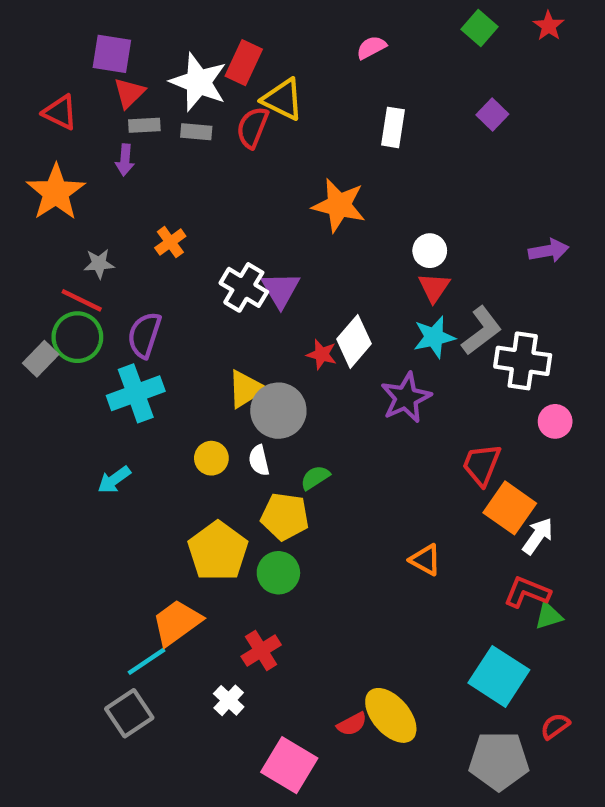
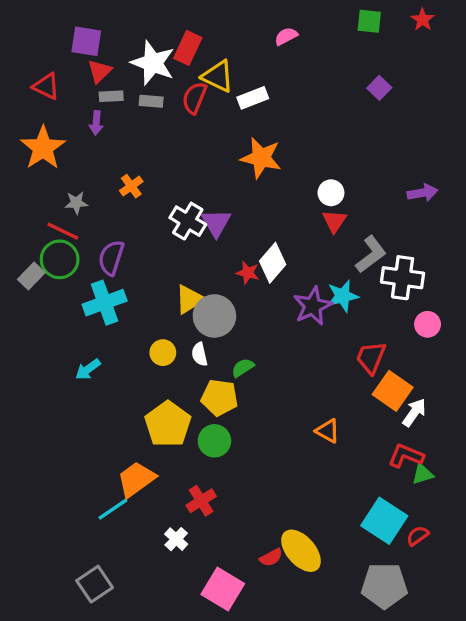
green square: (479, 28) -> (369, 21), turned -35
white rectangle: (393, 127) -> (253, 98), moved, turned 60
cyan star: (434, 337) -> (343, 296), moved
gray square: (129, 713) -> (95, 584), moved
red semicircle: (555, 726) -> (418, 536), moved

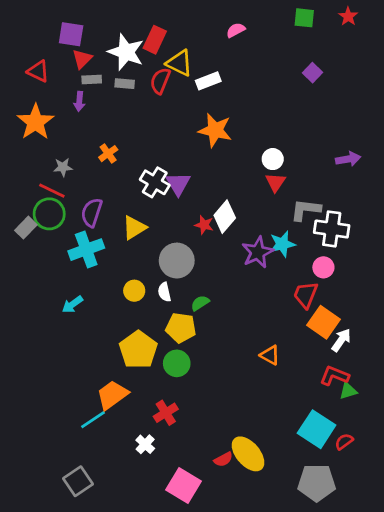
gray L-shape: (371, 254) -> (306, 210), turned -136
yellow triangle: (189, 299) -> (134, 228), moved
pink circle: (428, 324) -> (323, 267), moved

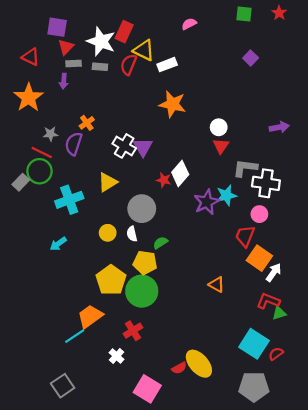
purple semicircle: (92, 213) -> (74, 144), moved
green circle: (177, 363) -> (142, 291), size x1.5

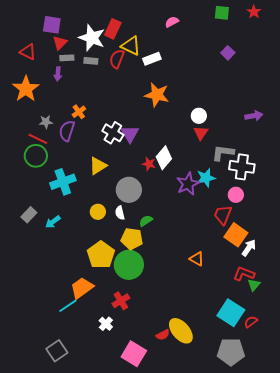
gray rectangle: (21, 182) -> (29, 215), moved
green triangle: (279, 313) -> (254, 285), turned -32

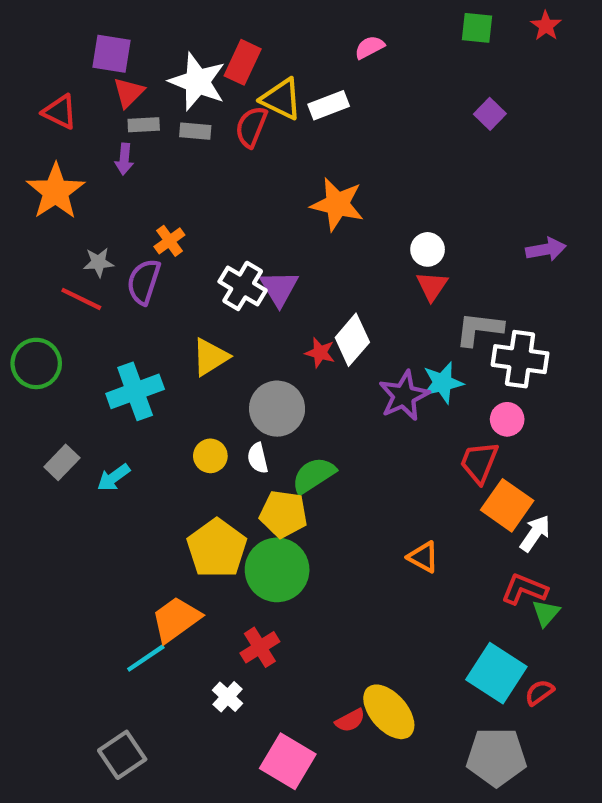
white rectangle: (152, 59) -> (329, 105), moved
green circle: (36, 156) -> (36, 363), moved
green semicircle: (146, 221) -> (314, 475), size x1.5

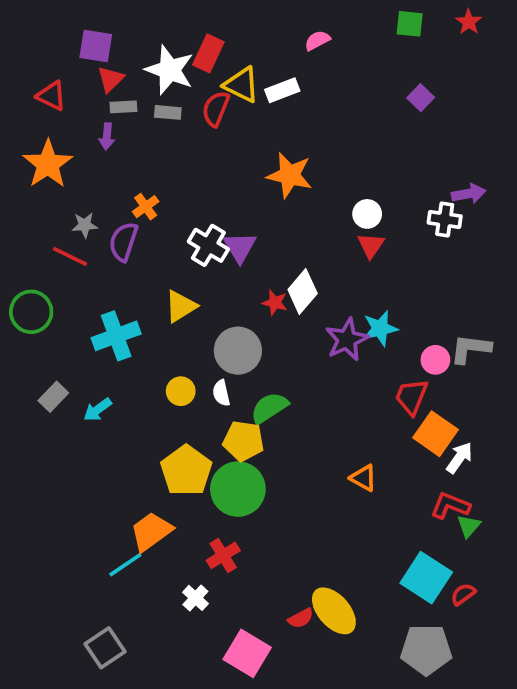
purple arrow: (546, 249) -> (469, 194), moved
gray L-shape: (479, 329) -> (471, 349), moved
white cross: (520, 359) -> (445, 220), moved, size x0.7

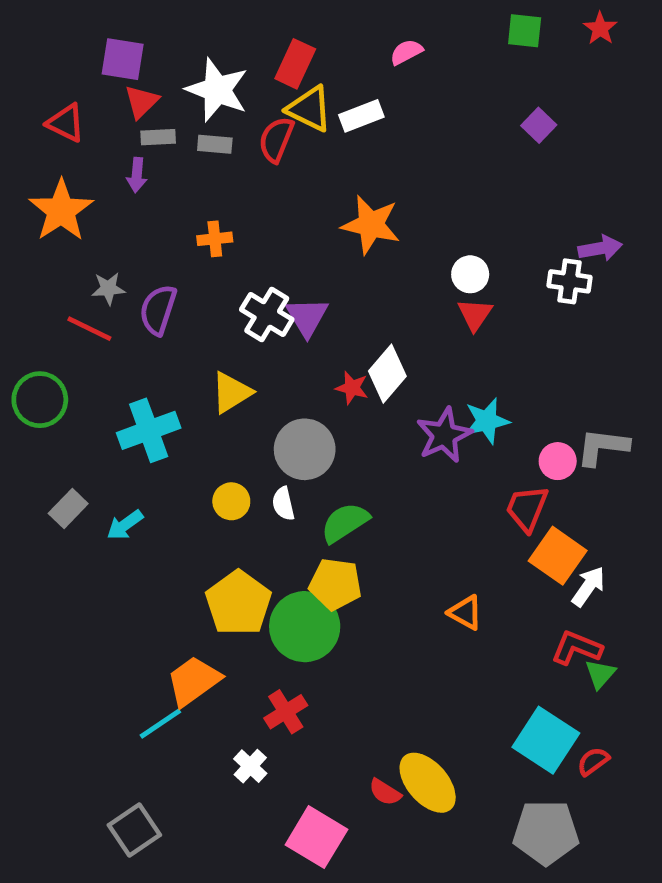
red rectangle: (208, 53) -> (295, 64), moved
orange cross: (146, 207) -> (215, 239), moved, turned 30
yellow pentagon: (243, 441) -> (335, 584), moved
red semicircle: (301, 618) -> (385, 792), turned 60

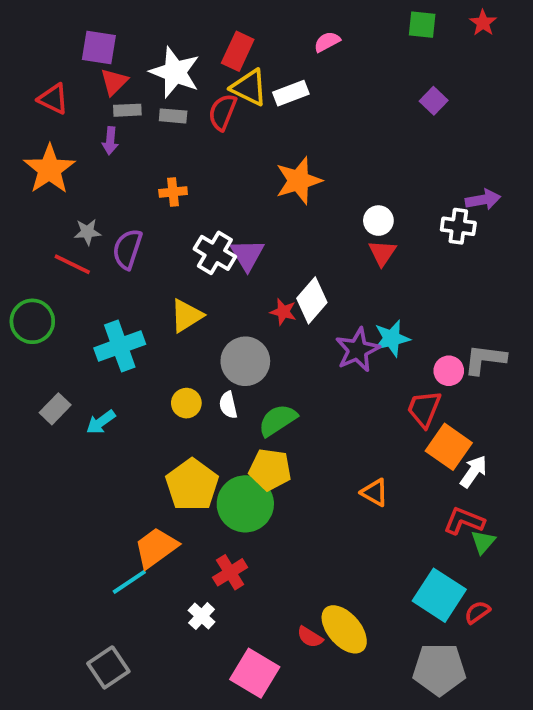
orange star: (371, 225) -> (299, 181), turned -30

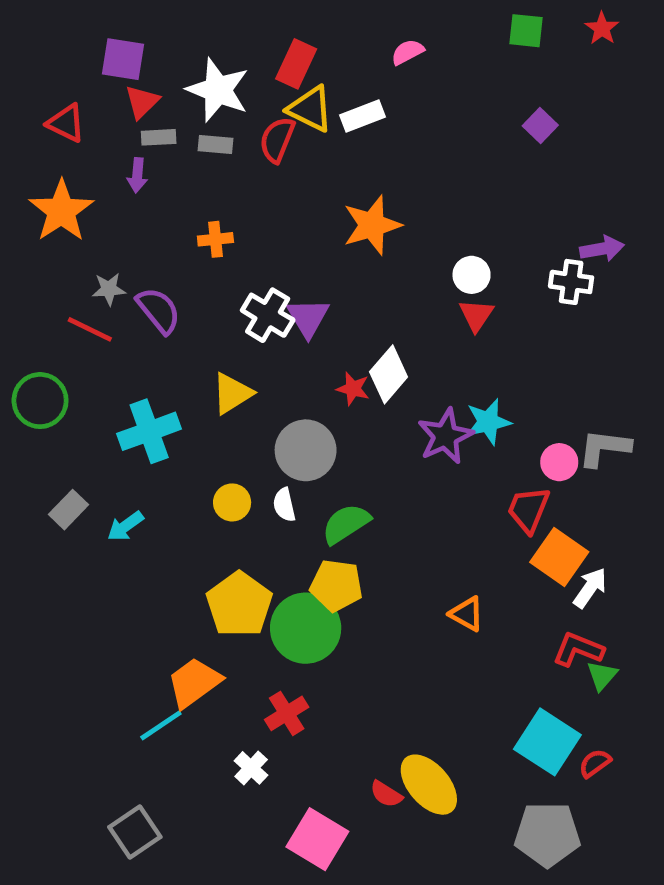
purple semicircle: (127, 249) -> (159, 310), turned 123

